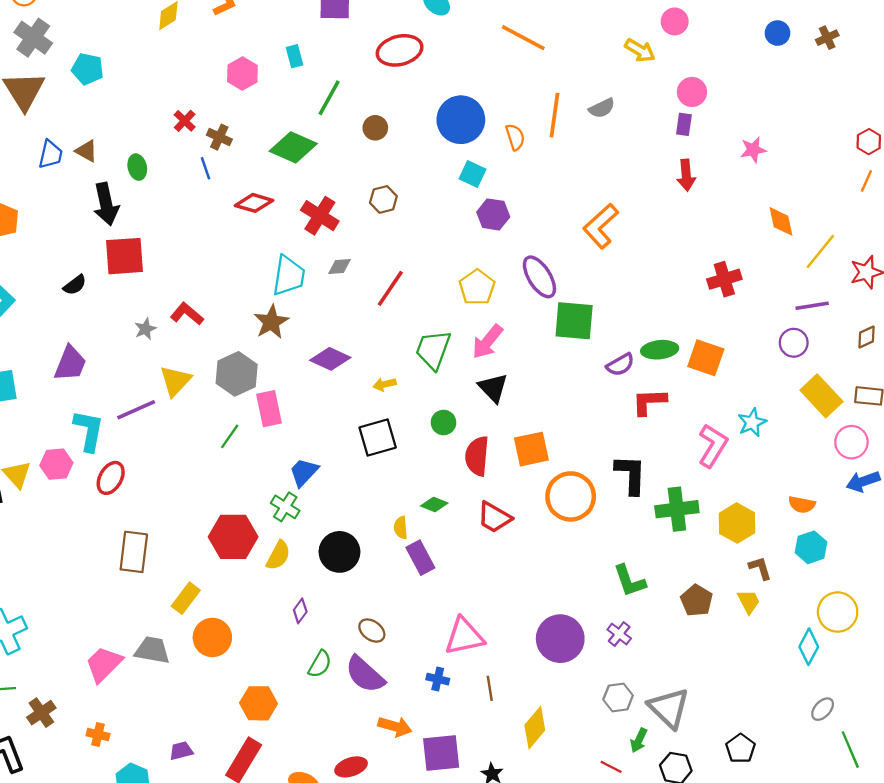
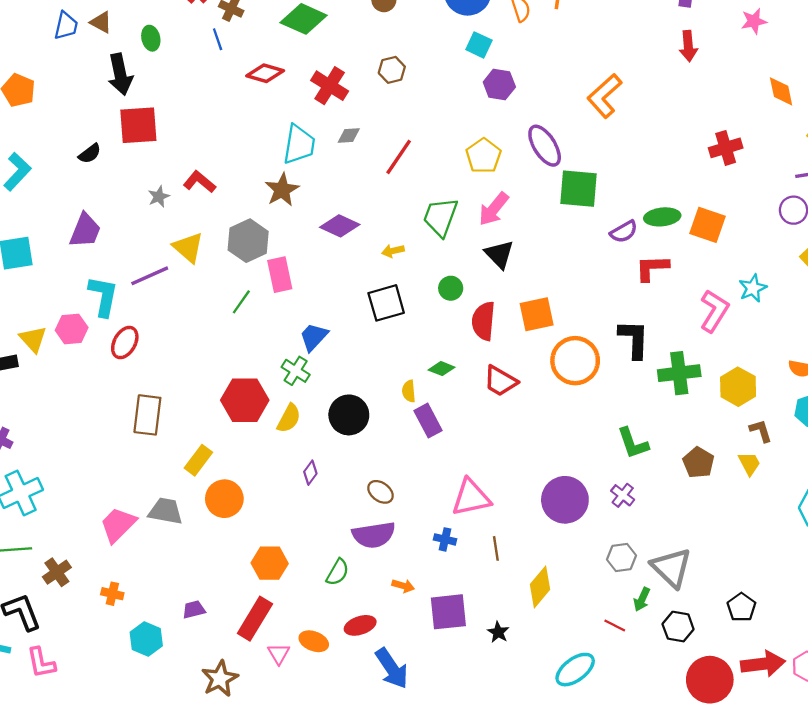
yellow triangle: (175, 381) -> (188, 247), turned -32
green semicircle: (320, 664) -> (338, 572), moved
purple semicircle: (365, 674) -> (374, 535), turned -51
orange arrow: (395, 726) -> (403, 586), size x0.7

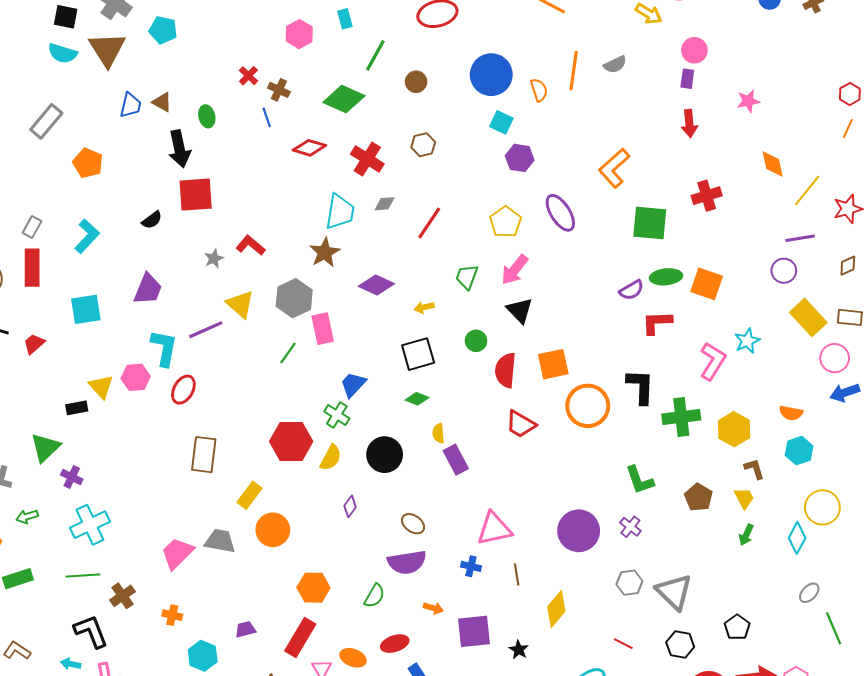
red cross: (726, 148) -> (707, 196), moved
green square: (579, 189) -> (650, 223), moved
green trapezoid: (440, 217) -> (467, 277), size x0.7
green diamond: (442, 369) -> (417, 399), moved
green arrow: (642, 599) -> (746, 535), moved

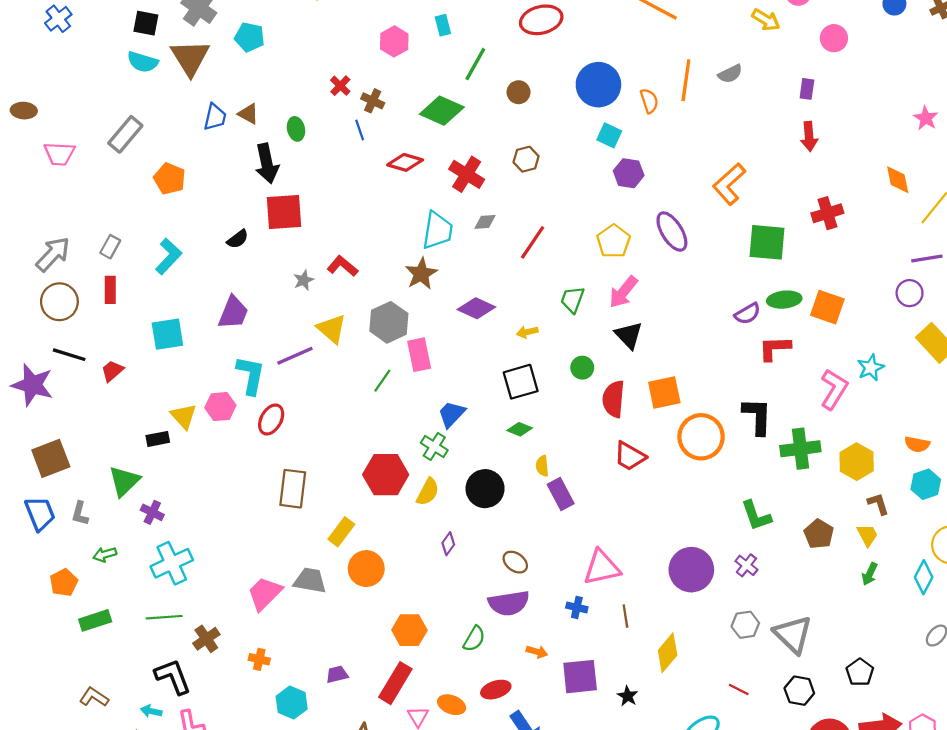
pink circle: (694, 50) -> (834, 38), moved
pink star: (748, 101) -> (926, 118), moved, turned -30
red rectangle: (32, 268) -> (110, 290), size x0.7

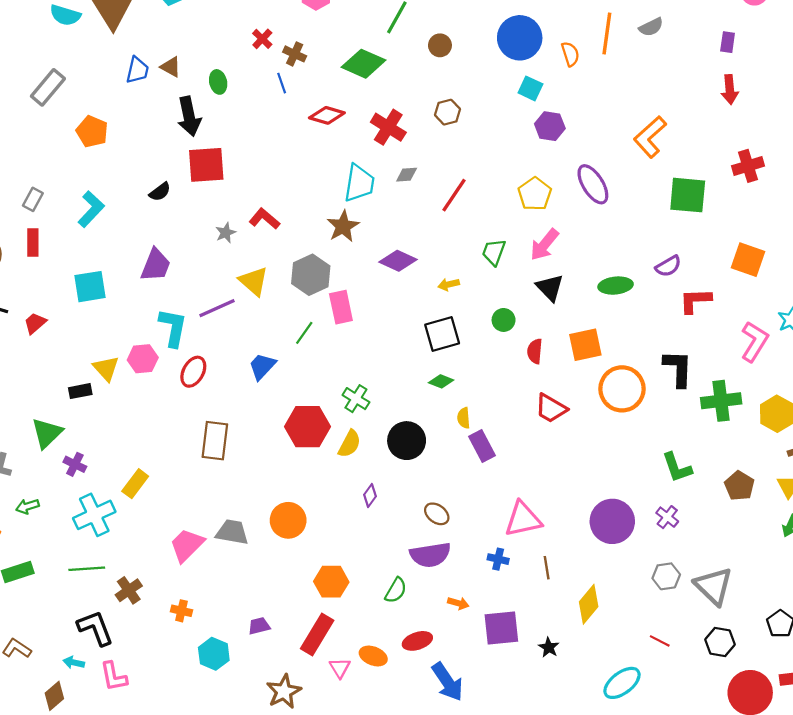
green ellipse: (784, 300) -> (616, 286), moved
red semicircle: (614, 399) -> (535, 351), size x0.7
blue trapezoid: (452, 414) -> (262, 366), moved
yellow rectangle: (341, 532) -> (135, 484), moved

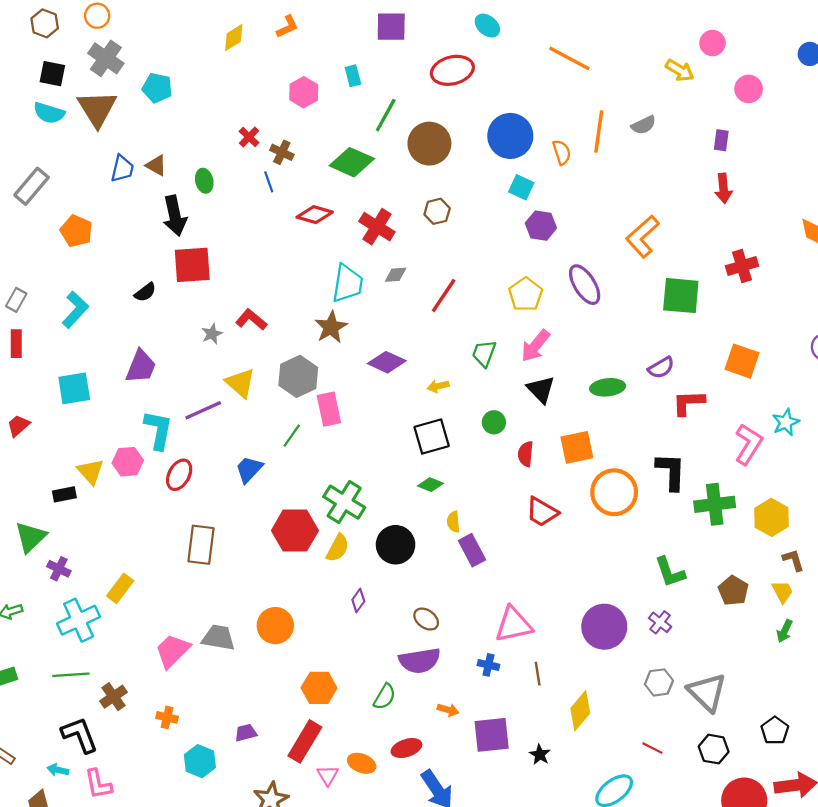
brown circle: (440, 45) -> (429, 144), size x1.8
green cross: (356, 399) -> (344, 502), size x1.5

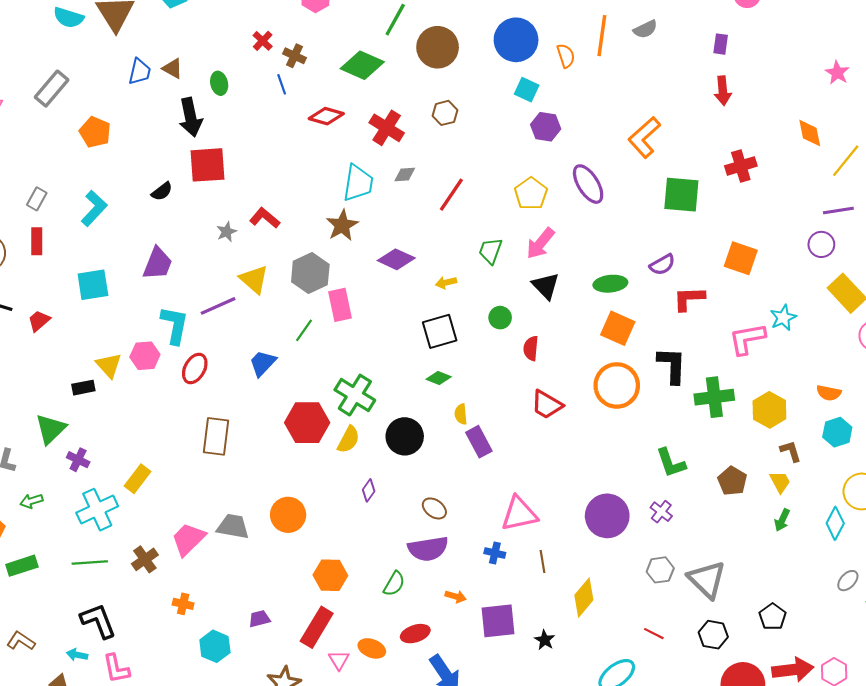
pink L-shape: (749, 444) -> (747, 339), turned -132
orange square: (577, 447) -> (618, 328), moved, turned 36
brown cross: (114, 697) -> (145, 559), moved

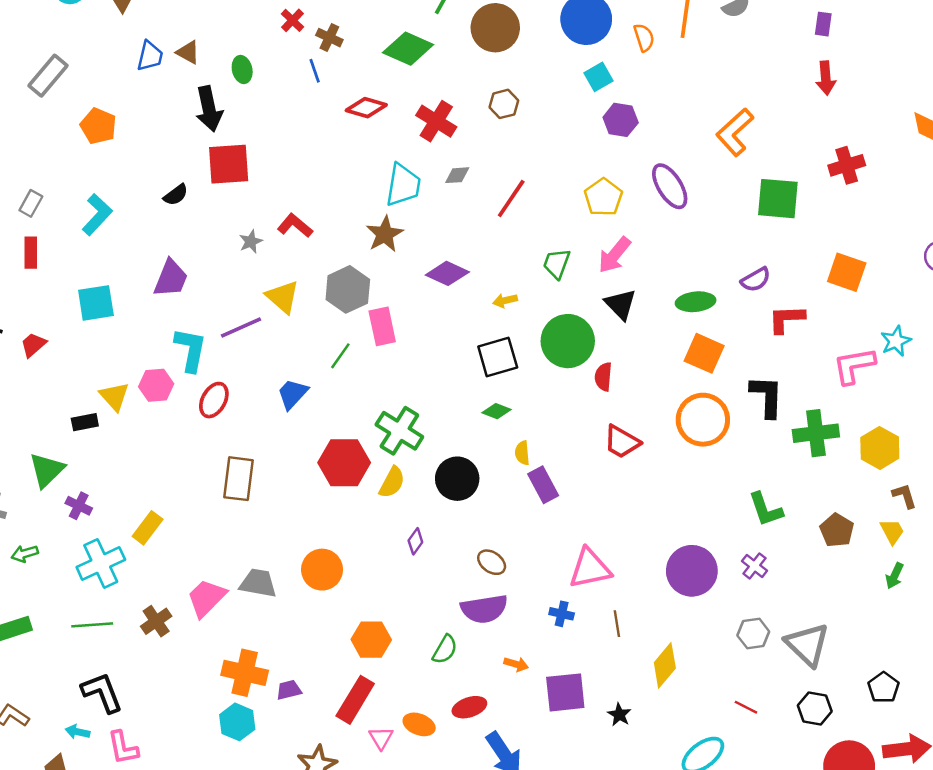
cyan square: (527, 90) -> (598, 77), turned 35
green circle: (500, 318) -> (568, 341), size x2.0
orange cross: (183, 604) -> (245, 673), moved, size x1.8

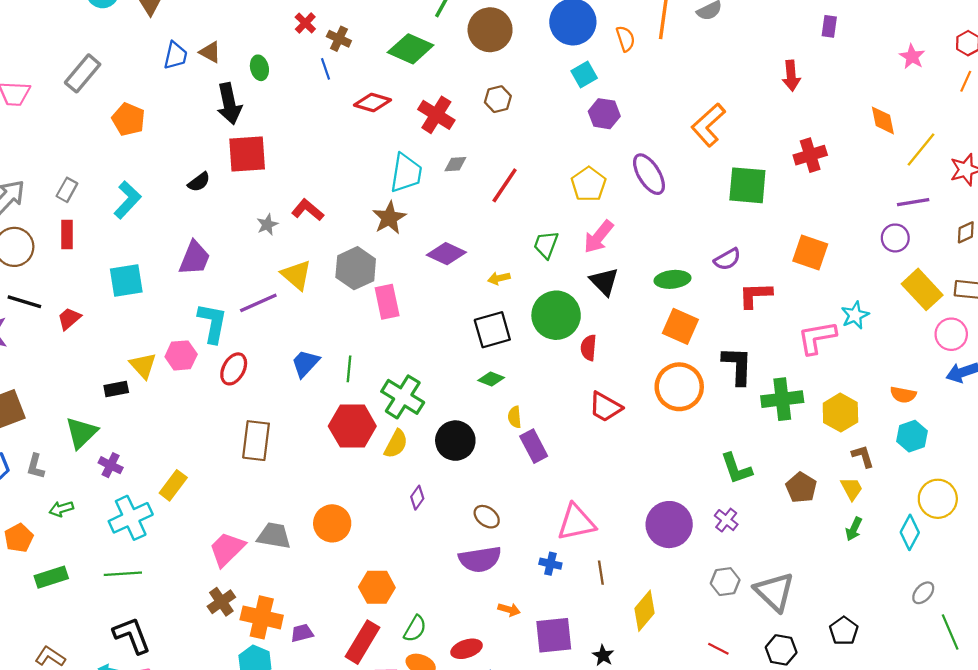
purple rectangle: (823, 24) -> (829, 26), moved
green line: (340, 356) -> (349, 369), moved, turned -30
brown cross: (156, 621) -> (221, 602), moved
green semicircle: (445, 649) -> (415, 629), moved

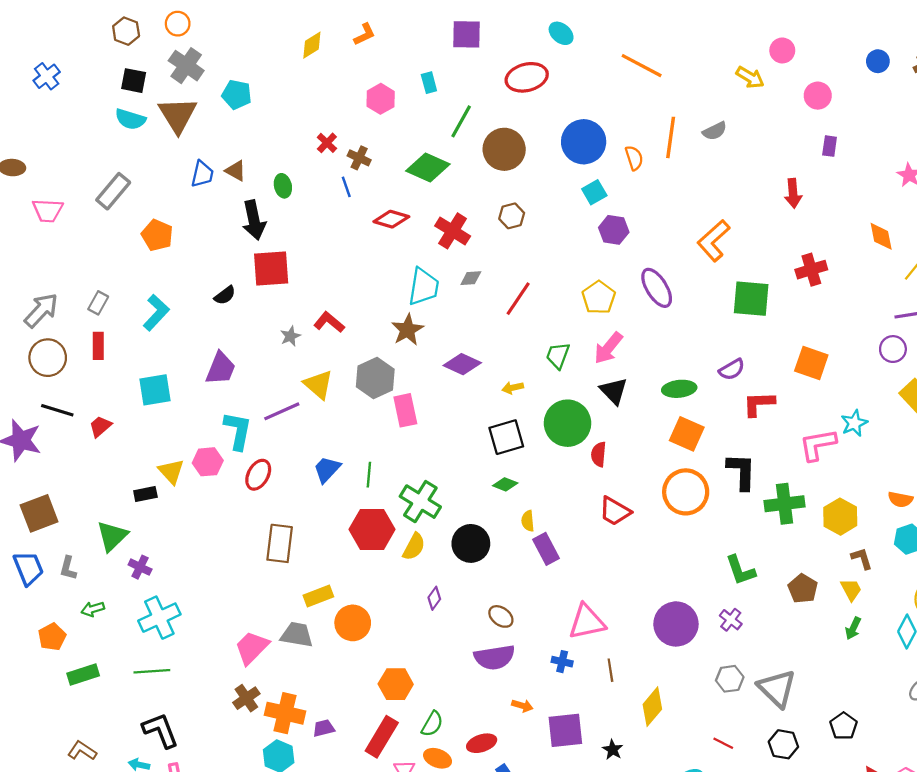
yellow rectangle: (173, 485) -> (318, 596), moved, turned 32

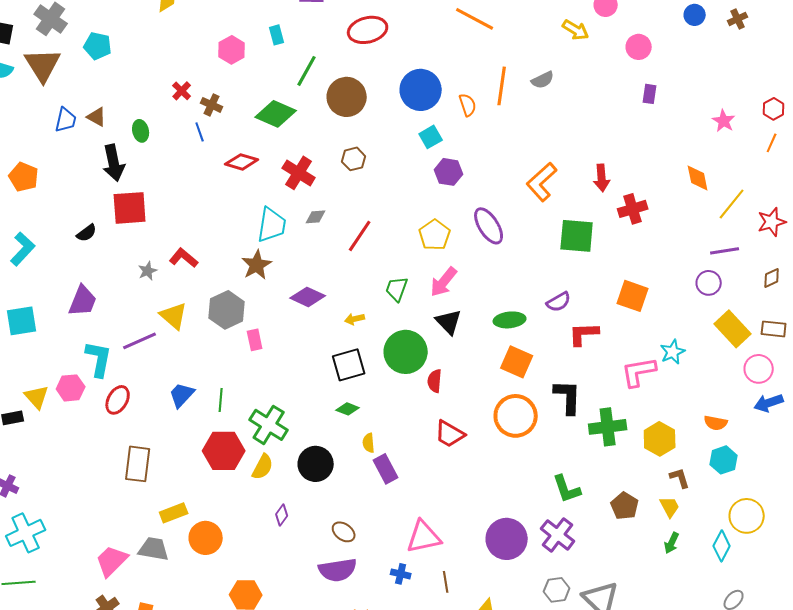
red arrow: (793, 193) -> (602, 178), moved
pink rectangle: (405, 410) -> (255, 340), size x0.7
purple cross: (731, 620) -> (558, 535), size x1.6

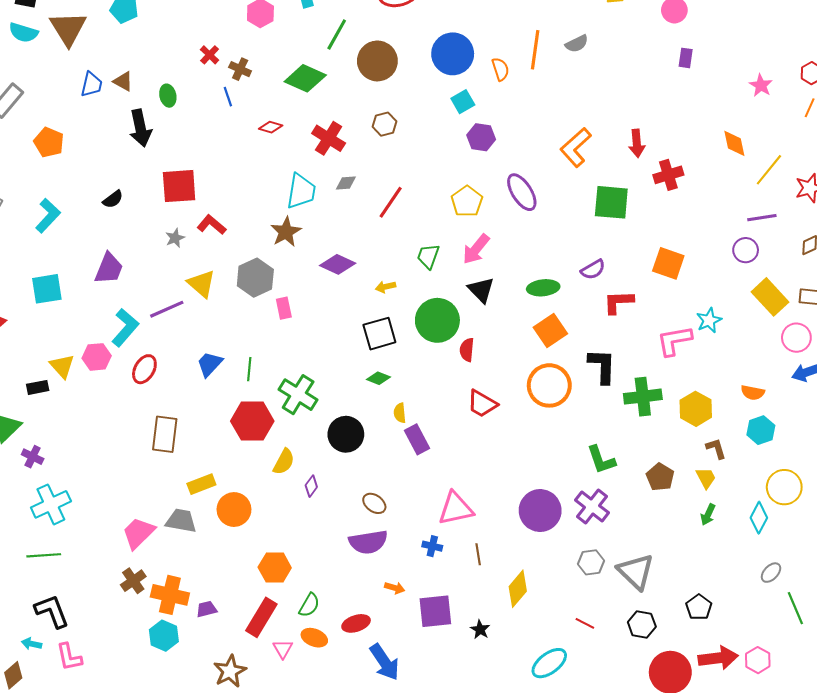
red diamond: (242, 162) -> (271, 127), size x0.7
red square: (130, 208) -> (179, 186), moved
cyan L-shape: (99, 359) -> (125, 327), turned 30
orange square: (517, 362) -> (550, 331), turned 32
yellow semicircle: (263, 467) -> (284, 462), moved

